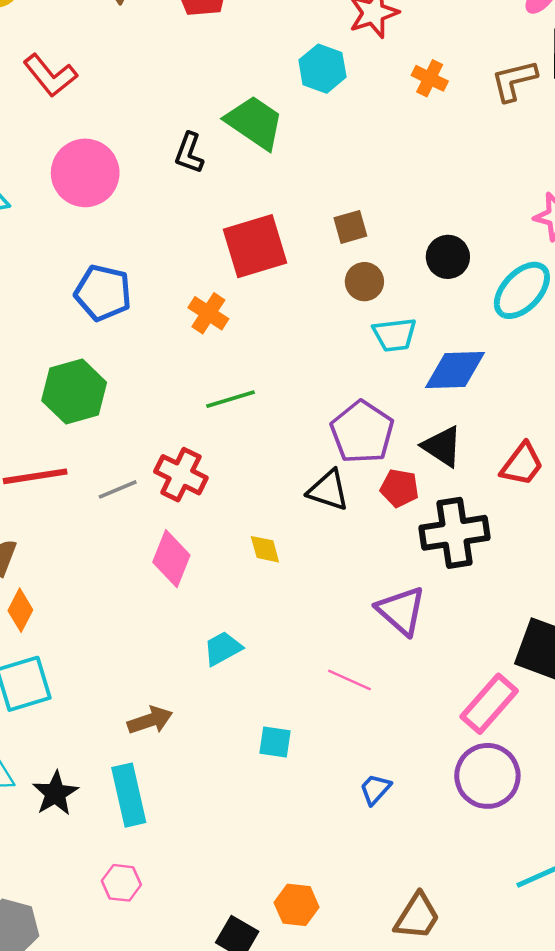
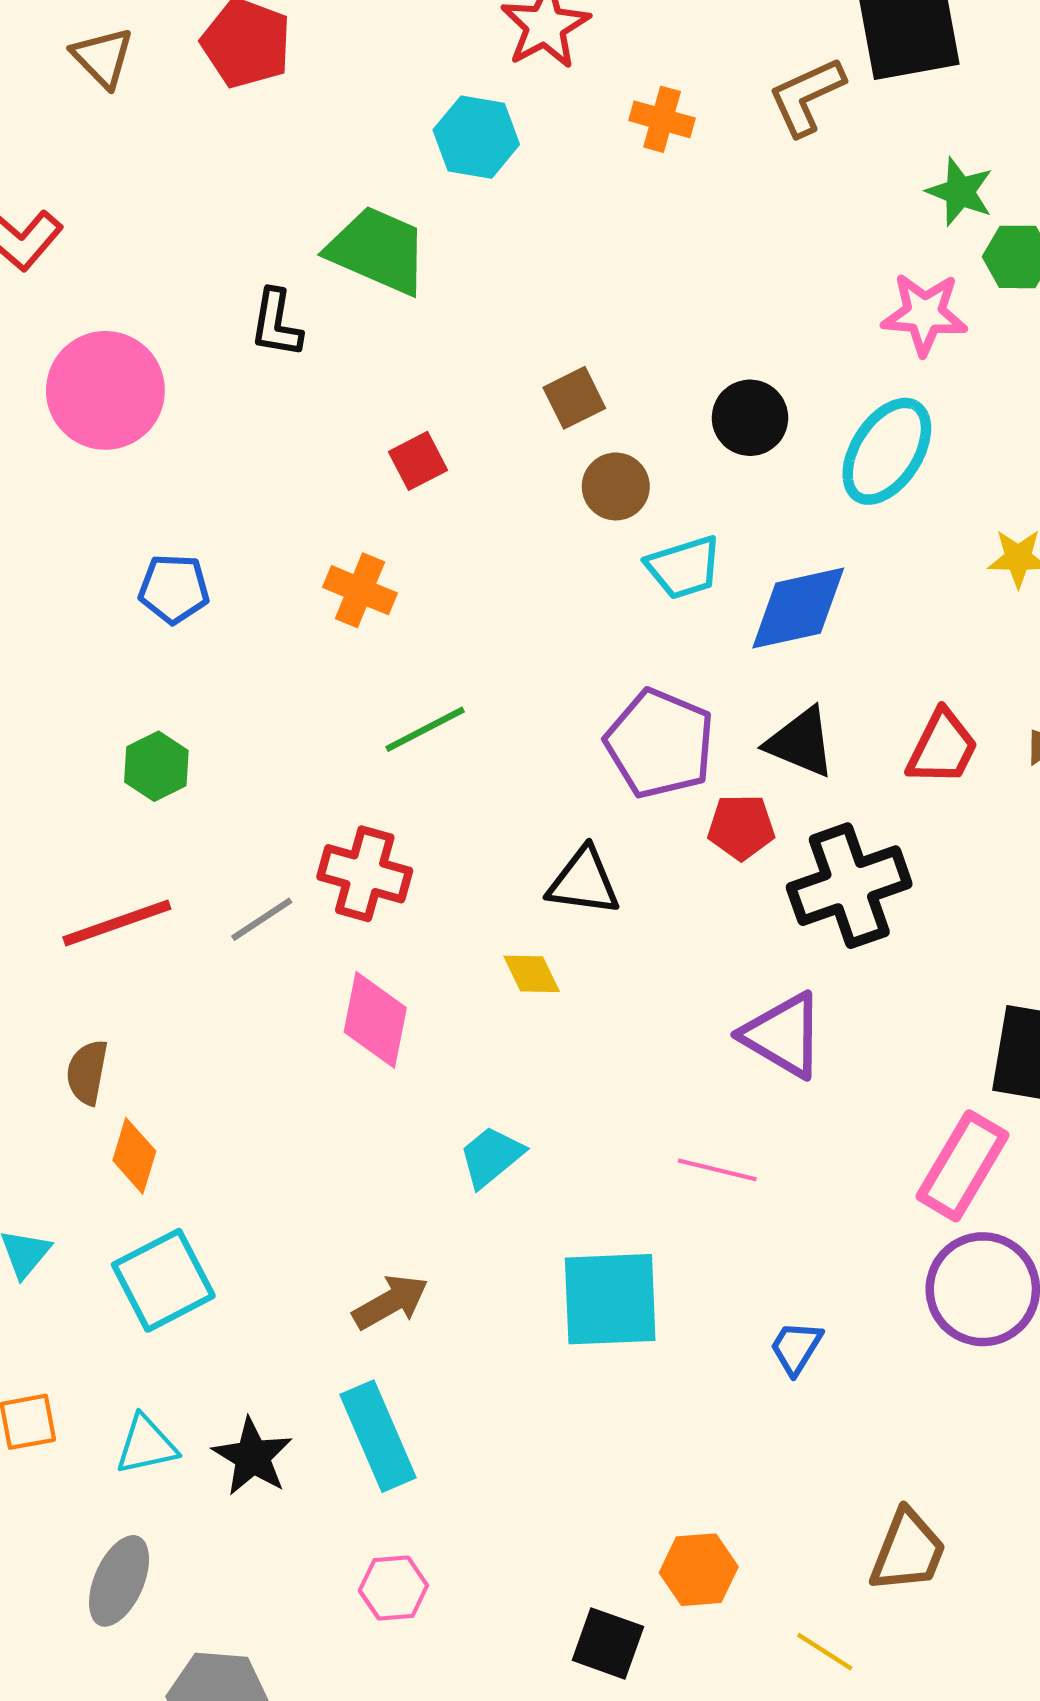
red square: (255, 246) -> (418, 461), size x0.5
blue pentagon: (103, 293) -> (174, 589), size x0.7
green hexagon: (74, 392) -> (156, 766), size x0.6
black triangle: (328, 490) -> (584, 882), moved
cyan square: (275, 742) -> (610, 1299), size x1.8

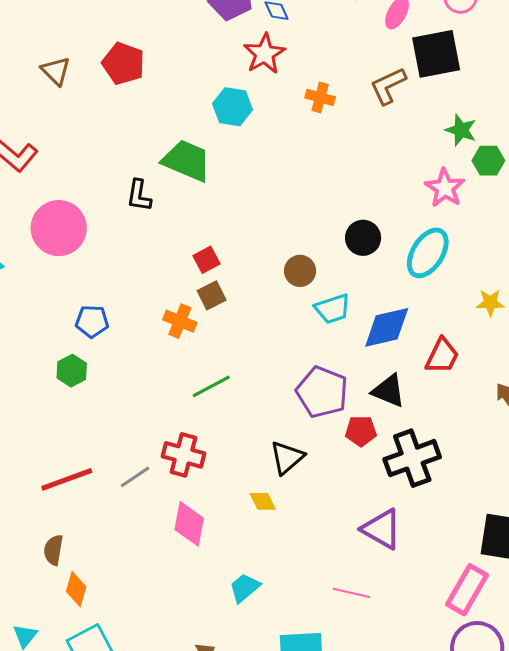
pink star: (925, 314) -> (445, 188), turned 30
brown square: (574, 398) -> (212, 295), moved
red trapezoid: (942, 747) -> (442, 356), moved
green hexagon: (156, 766) -> (72, 371), moved
black triangle: (584, 882) -> (287, 458), turned -48

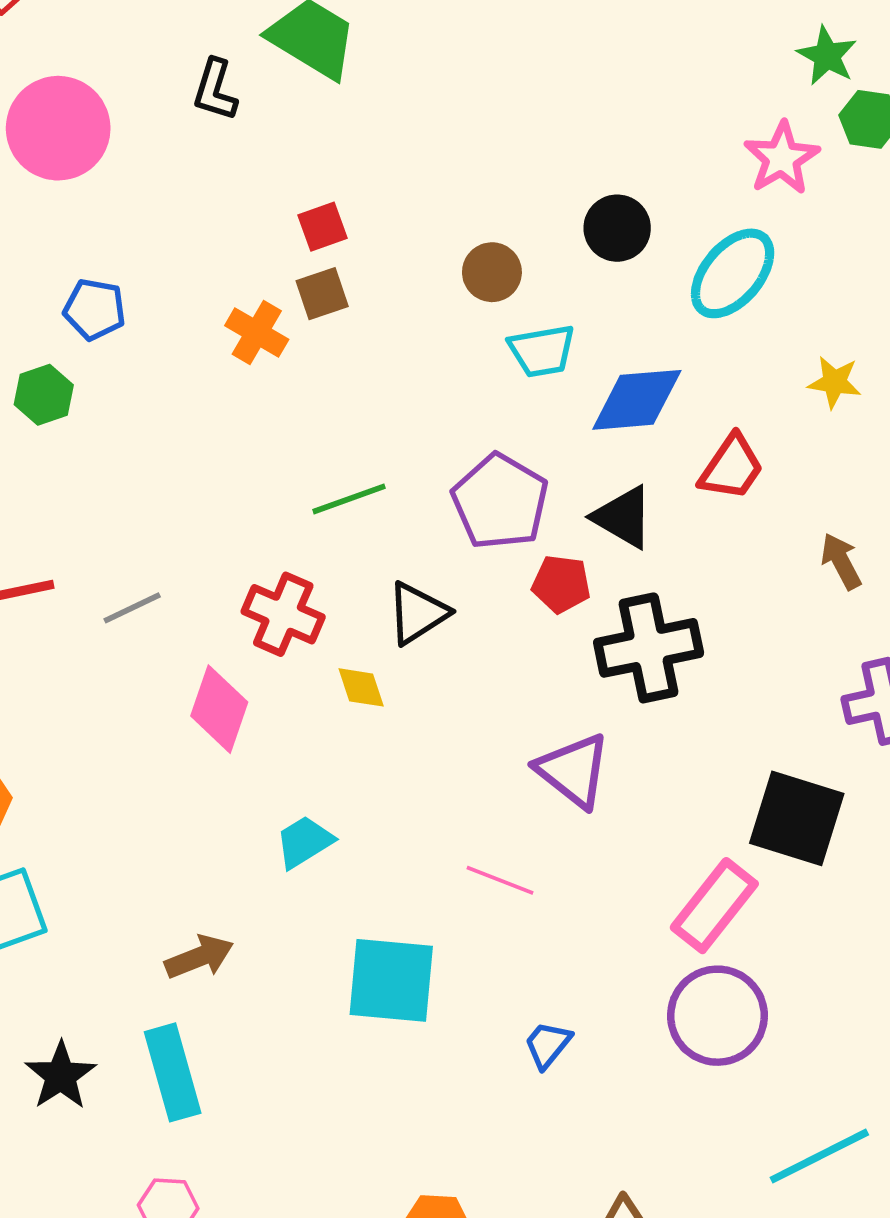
green line: (211, 386) -> (349, 499), moved
red cross: (183, 455) -> (283, 614), moved

